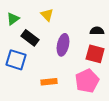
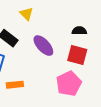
purple ellipse: (63, 45) -> (43, 46), turned -55
orange rectangle: (49, 82) -> (15, 85), moved

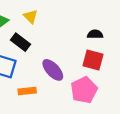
yellow triangle: (26, 14) -> (30, 16), moved
purple ellipse: (43, 46) -> (53, 70), moved

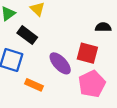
red square: (93, 60) -> (87, 53), moved
orange rectangle: (27, 91) -> (34, 85), turned 30

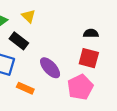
red square: (87, 53) -> (89, 58), moved

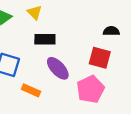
black semicircle: (91, 33) -> (111, 31), moved
black rectangle: (19, 41) -> (45, 39), moved, turned -36

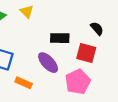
black semicircle: (111, 31) -> (97, 29), turned 48
black rectangle: (45, 39) -> (60, 38), moved

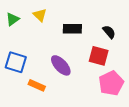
black rectangle: (60, 38) -> (72, 29), moved
pink pentagon: (78, 82) -> (111, 83), moved

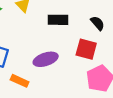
purple ellipse: (61, 65) -> (46, 59), turned -65

